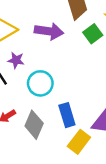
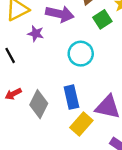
purple star: (16, 60) -> (36, 34), moved
cyan circle: (40, 83) -> (81, 54), moved

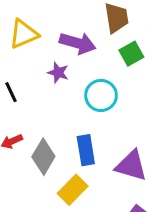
purple star: (36, 34) -> (58, 73), moved
yellow rectangle: (81, 124) -> (73, 190), moved

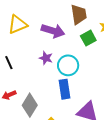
purple star: (58, 73) -> (46, 58), moved
blue rectangle: (86, 150) -> (65, 89), moved

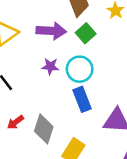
green square: (88, 38) -> (86, 33), moved

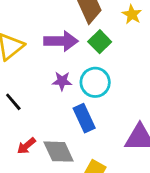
blue rectangle: (82, 99) -> (84, 118), moved
gray diamond: (44, 129) -> (59, 152), turned -40

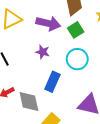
cyan circle: (95, 82) -> (77, 59), moved
blue rectangle: (84, 118) -> (52, 82), turned 36

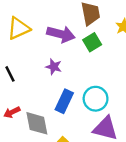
cyan circle: (77, 59) -> (96, 99), moved

